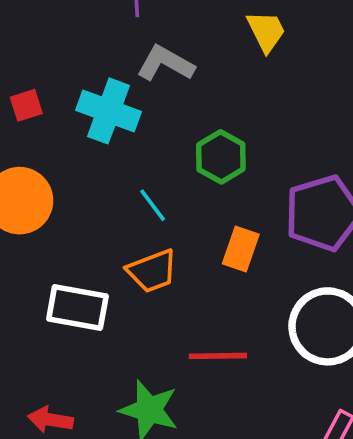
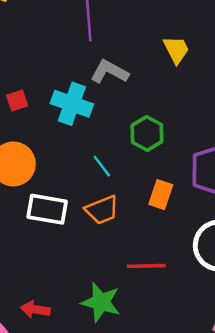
white rectangle: (77, 307) -> (47, 209), moved

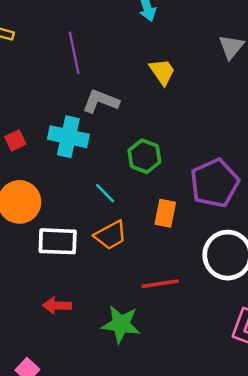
red arrow: (35, 309) -> (57, 306), moved

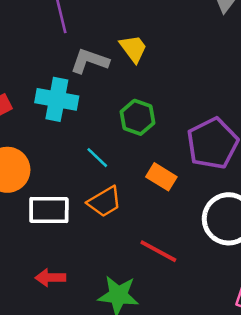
yellow trapezoid: (162, 72) -> (133, 49), moved
orange rectangle: (165, 213) -> (161, 177), turned -68
red line: (160, 284) -> (158, 251), turned 39

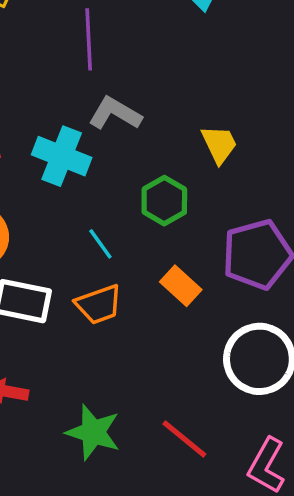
yellow trapezoid: (133, 49) -> (219, 144), moved
red line: (158, 251) -> (184, 439), moved

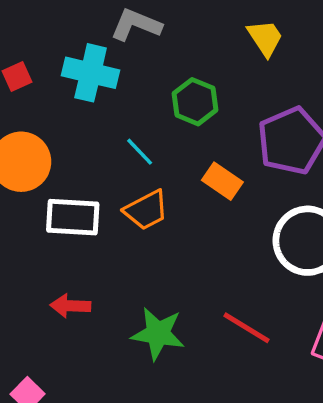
yellow trapezoid: (219, 144) -> (265, 38), moved

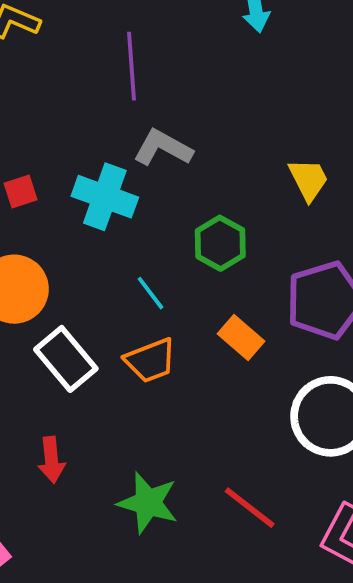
white rectangle: (73, 217) -> (66, 359), turned 40
red arrow: (70, 306) -> (51, 460), turned -105

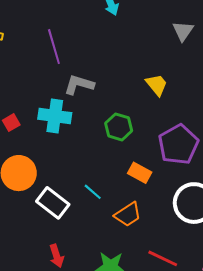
cyan line: (151, 293) -> (93, 192), moved
orange trapezoid: (151, 360) -> (128, 214), moved

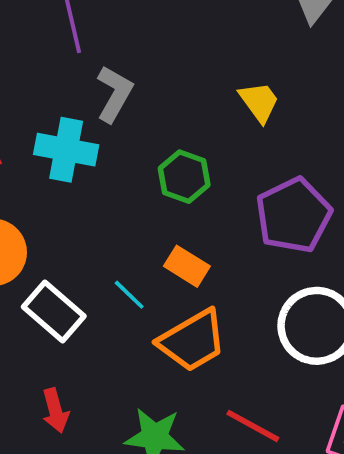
gray L-shape: (79, 85) -> (114, 94), turned 100
orange rectangle: (140, 173) -> (187, 266), moved
orange trapezoid: (128, 214) -> (192, 341), size x1.4

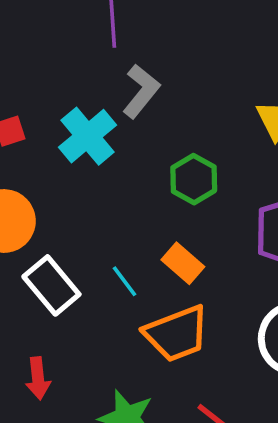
cyan cross: (66, 150) -> (88, 136), turned 30

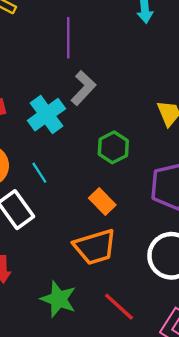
cyan line: (124, 281) -> (39, 173), moved

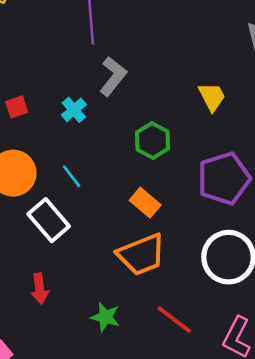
cyan cross: (47, 115) -> (74, 110), size x0.6
green star: (59, 299) -> (105, 317), size x0.7

